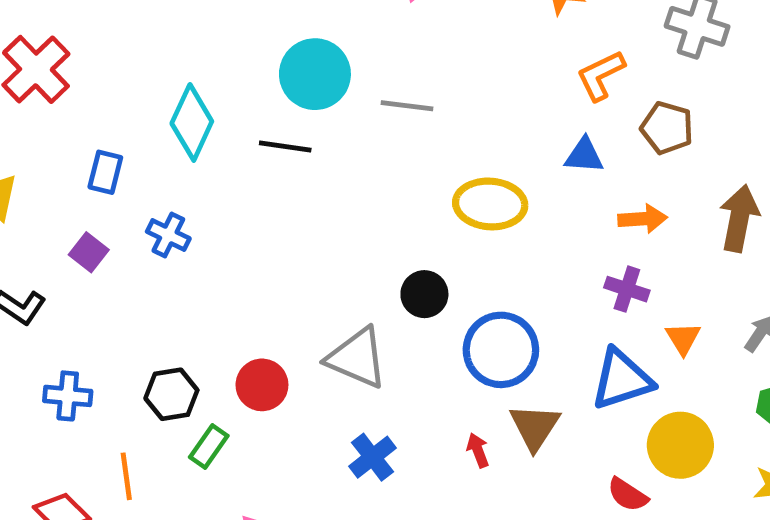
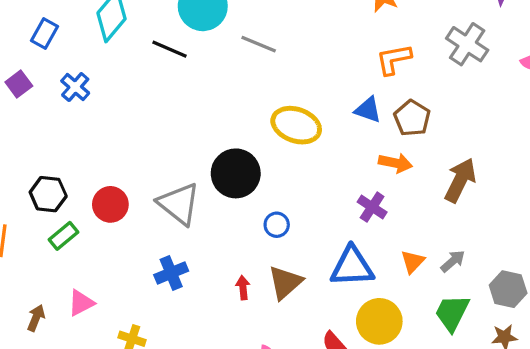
brown pentagon: (667, 128) -> (412, 118), moved
black circle: (424, 294) -> (236, 173), size x1.5
orange triangle: (683, 338) -> (413, 262), moved
blue circle: (501, 350) -> (277, 225), size x0.5

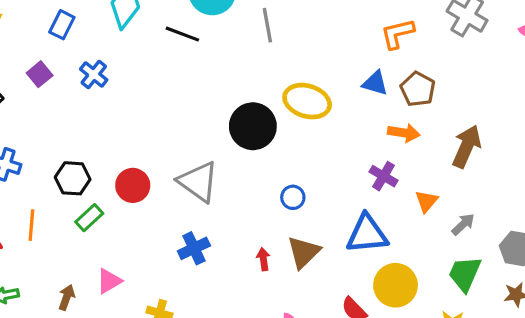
gray line: (259, 44) -> (267, 25), turned 60
black circle: (236, 173) -> (253, 126), moved
orange triangle: (413, 262) -> (426, 201), moved

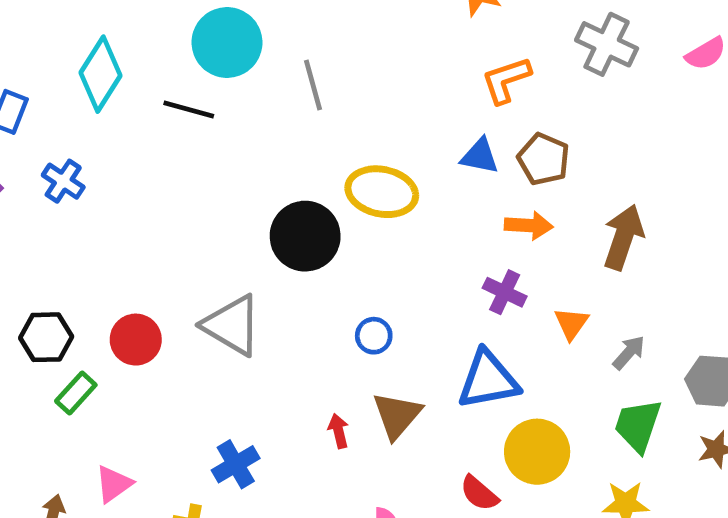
blue cross: (194, 248) -> (236, 464), moved

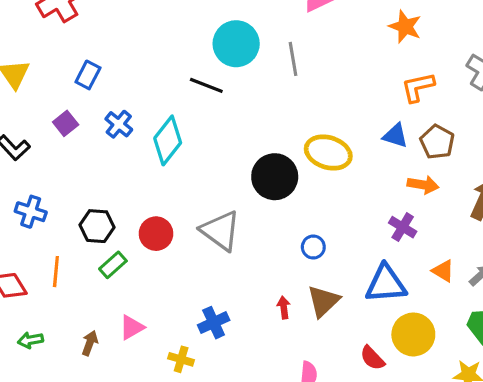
cyan diamond: (101, 74) -> (168, 140), moved
gray line: (313, 85) -> (293, 59), moved
orange triangle: (571, 323) -> (443, 271), moved, turned -40

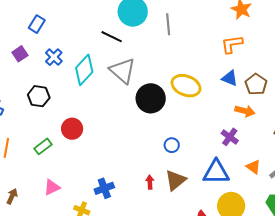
orange L-shape: (418, 87) -> (232, 44), moved
black hexagon: (97, 226) -> (39, 96), moved
gray triangle: (220, 231) -> (123, 71), moved
brown arrow: (90, 343) -> (12, 196), moved

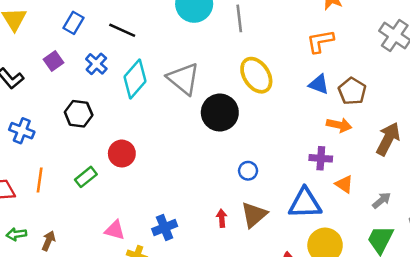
black line: (112, 37) -> (122, 30), moved
yellow ellipse: (186, 86) -> (256, 75), moved, turned 36
purple cross: (230, 137) -> (321, 158), turned -30
orange triangle: (253, 167) -> (344, 184), moved
pink triangle: (52, 187) -> (115, 230), moved, turned 42

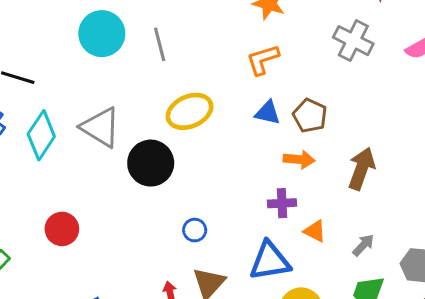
yellow ellipse: (256, 75) -> (190, 111), turned -72
red circle: (122, 154) -> (62, 229), moved

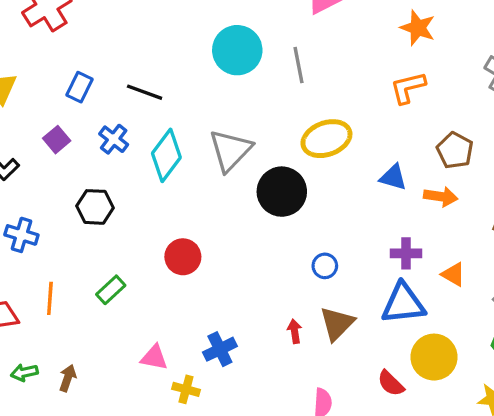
blue triangle: (268, 113) -> (393, 177), moved
gray triangle: (101, 127) -> (230, 150), turned 39
purple cross: (282, 203) -> (406, 253), moved

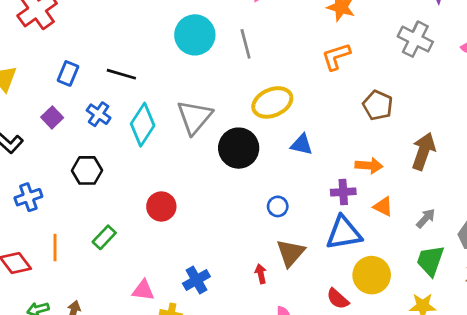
blue triangle: (393, 177) -> (302, 145), moved
orange arrow: (441, 197) -> (369, 166), moved
blue cross: (21, 235) -> (28, 197), turned -32
red arrow: (295, 331) -> (261, 274), moved

